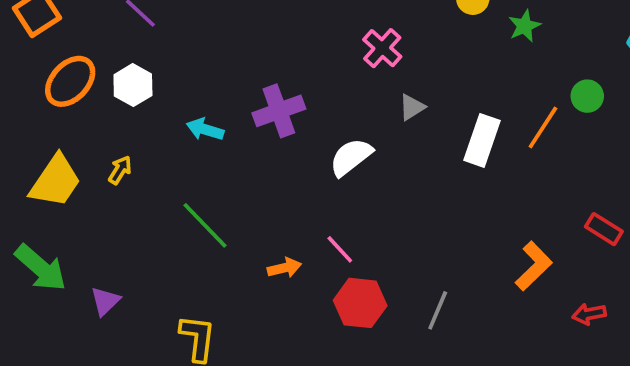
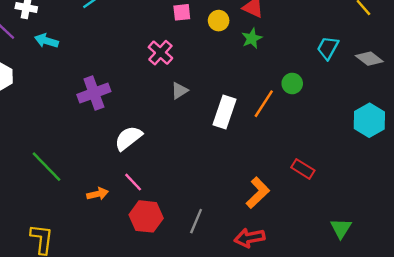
cyan arrow: (205, 129) -> (46, 41), moved
white semicircle: (351, 157) -> (128, 138), moved
red arrow: (589, 314) -> (249, 238), moved, size x1.4

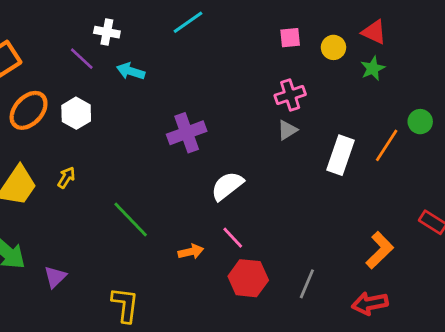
pink cross: (160, 53) -> (290, 95), moved, turned 30

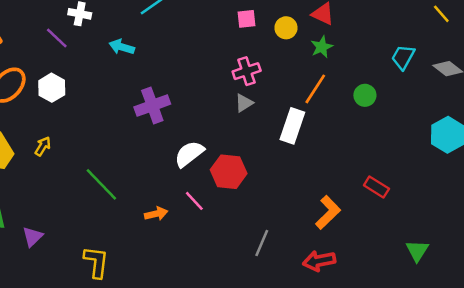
cyan arrow: (131, 71) -> (122, 47), moved
orange line: (387, 145) -> (315, 89), moved
red hexagon: (248, 278) -> (229, 172), moved

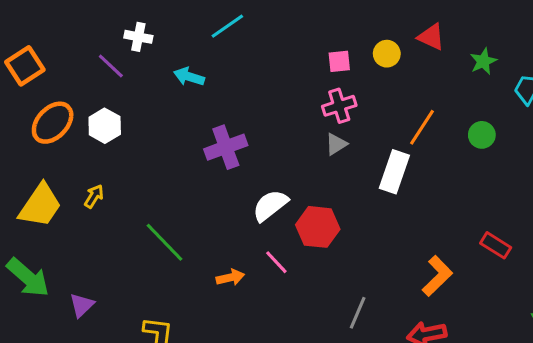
pink square: (247, 19) -> (339, 61), moved
green star: (322, 47) -> (483, 61), moved

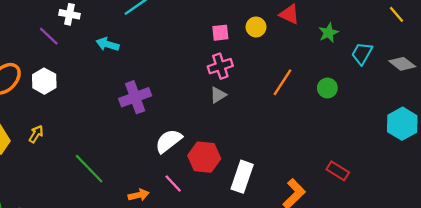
white rectangle: (394, 172) -> (242, 177), moved

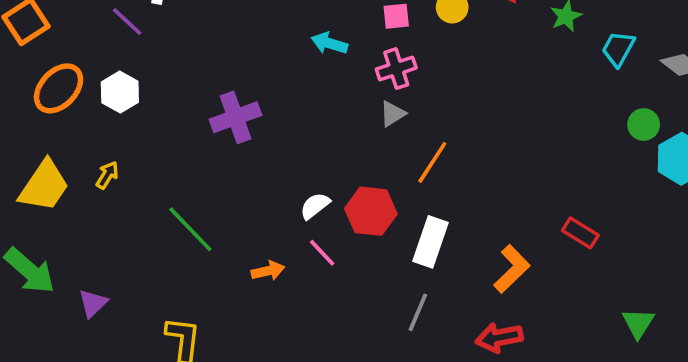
cyan arrow: (108, 44) -> (329, 43), moved
orange line: (282, 82) -> (432, 162), moved
green circle: (327, 88) -> (644, 125), moved
purple cross: (135, 97) -> (235, 117), moved
white semicircle: (169, 141) -> (315, 206), moved, size x0.7

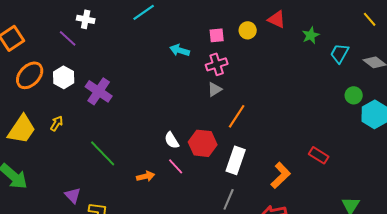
purple cross: (235, 117) -> (99, 91), moved, turned -36
white semicircle: (315, 206) -> (172, 140), turned -84
purple triangle: (93, 303) -> (73, 195), moved, turned -30

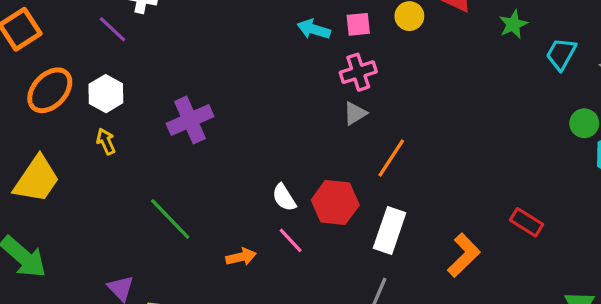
cyan arrow: (180, 50) -> (314, 29), moved
purple cross: (99, 91) -> (190, 120), moved, turned 32
yellow arrow: (57, 123) -> (106, 141), moved, turned -56

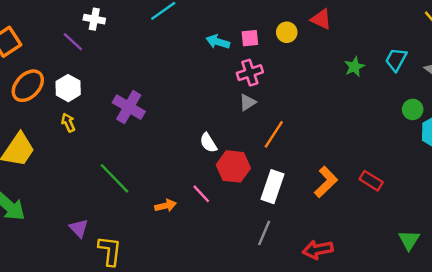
green star: (513, 24) -> (354, 67), moved
purple cross: (190, 120) -> (129, 107), turned -36
white semicircle: (284, 198) -> (208, 143), moved
orange L-shape: (464, 255) -> (326, 182), moved

